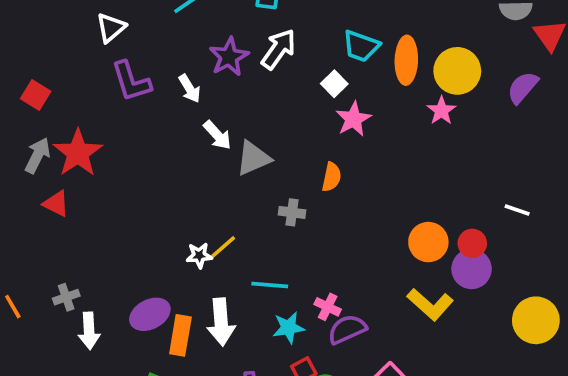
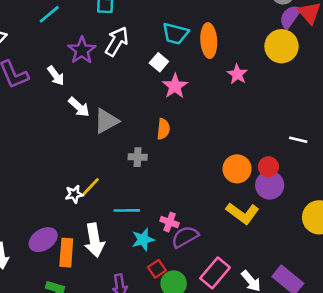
yellow circle: (457, 71) -> (281, 46), moved
purple semicircle: (523, 87) -> (290, 17), moved

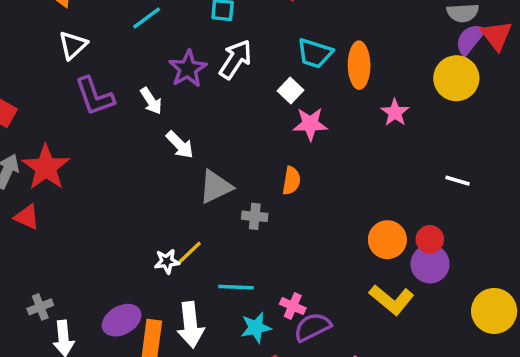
pink star: (175, 86) -> (310, 124), turned 30
gray triangle: (106, 121) -> (216, 187), moved
white line: (298, 140) -> (457, 181), moved

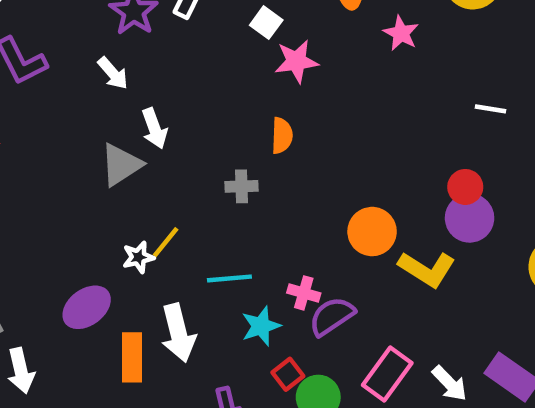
white arrow: (151, 101) -> (113, 73), moved
white arrow: (180, 145) -> (154, 128), moved, turned 32
gray triangle: (216, 187) -> (121, 165), moved
orange circle: (387, 240) -> (372, 232), moved
purple ellipse: (122, 320) -> (87, 307), moved

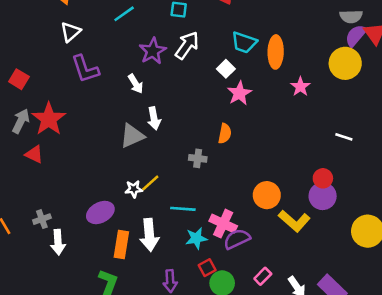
pink star: (296, 61) -> (239, 93), turned -30
pink cross: (304, 293) -> (223, 224), size x1.5
pink rectangle: (387, 374) -> (263, 276), size x0.6

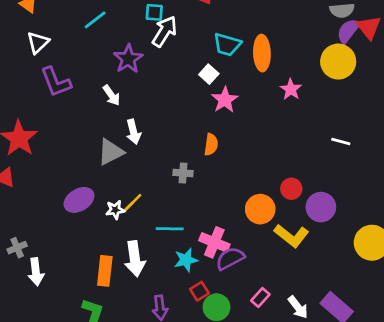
white arrow: (187, 45) -> (165, 31), moved
red circle: (323, 178) -> (291, 189), moved
purple ellipse: (100, 212) -> (79, 200), moved

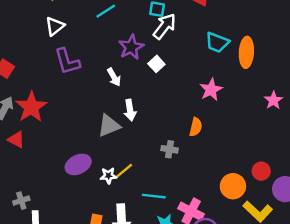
white square: (209, 74) -> (156, 64), moved
pink star: (291, 89) -> (273, 100), moved

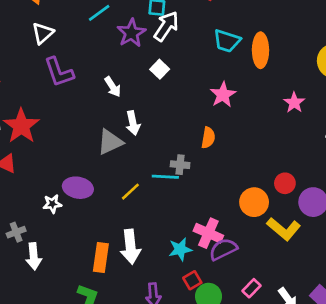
purple star: (131, 47) -> (131, 33), moved
purple ellipse: (78, 164) -> (78, 188), turned 40
white star: (108, 176) -> (52, 204), moved
cyan line: (154, 196) -> (165, 177), moved

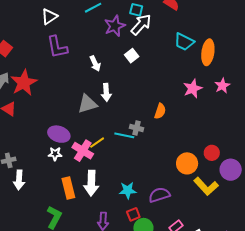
pink star: (223, 95) -> (193, 89), moved
pink star: (294, 103) -> (222, 86), moved
white star: (52, 204) -> (55, 154), moved
pink cross: (208, 233) -> (83, 151), moved
orange rectangle: (101, 258) -> (68, 188), turned -30

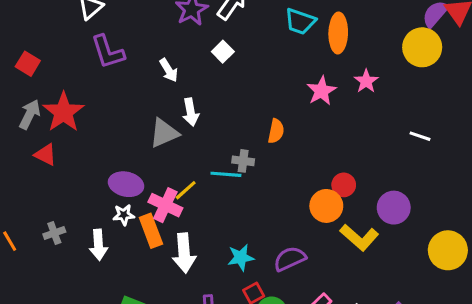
red circle: (212, 153) -> (344, 185), moved
white arrow: (19, 180) -> (98, 245), moved
orange rectangle: (68, 188) -> (151, 231), moved

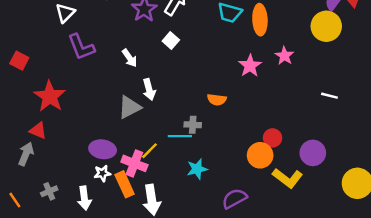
gray arrow: (30, 114) -> (26, 154), moved
orange semicircle: (276, 131) -> (217, 100), turned 90
cyan star: (241, 257) -> (197, 169), moved

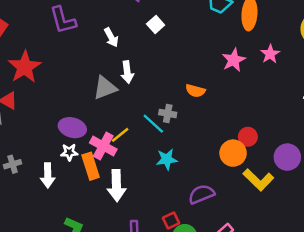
cyan line: (180, 136) -> (153, 124), turned 35

